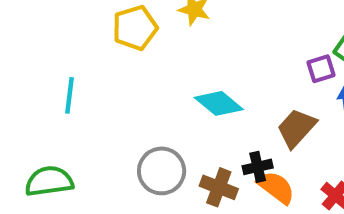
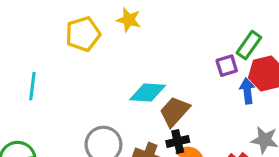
cyan diamond: (219, 103) -> (148, 92), turned -36
brown trapezoid: (296, 128) -> (175, 111), moved

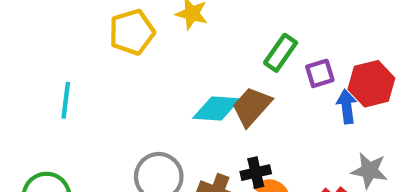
green rectangle: (249, 45) -> (281, 53), moved
brown trapezoid: (175, 111) -> (252, 106), moved

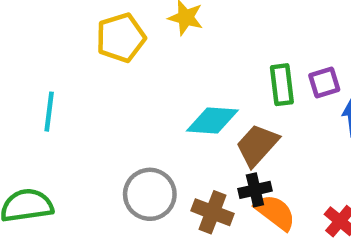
green rectangle: (281, 53) -> (282, 85), moved, turned -42
brown trapezoid: (252, 106) -> (257, 145), moved

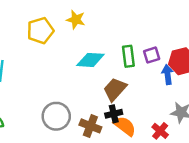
cyan diamond: (212, 120) -> (90, 60), moved

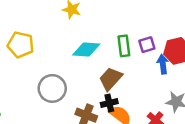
yellow pentagon: (40, 31) -> (21, 45), moved, turned 30
gray circle: (56, 116) -> (52, 88), moved

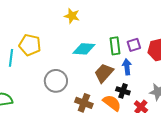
blue arrow: (163, 64) -> (127, 67), moved
black cross: (109, 103) -> (123, 91), moved, turned 32

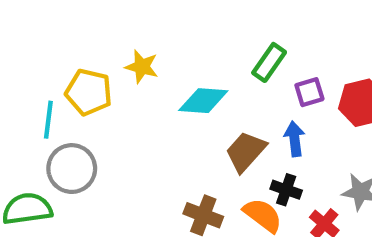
yellow star: (72, 16) -> (142, 67), moved
green rectangle: (115, 46) -> (269, 62), moved, turned 42
gray circle: (56, 81) -> (72, 169), moved

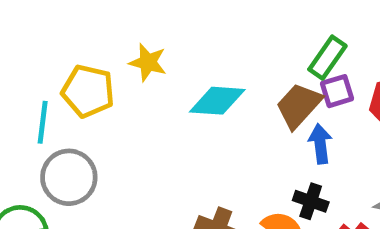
green rectangle: (269, 62) -> (327, 58), moved
brown trapezoid: (246, 152) -> (299, 105), moved

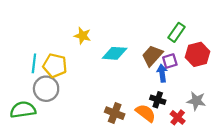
green rectangle: (327, 58) -> (176, 32), moved
yellow pentagon: (88, 91) -> (55, 65), moved
purple square: (337, 91) -> (170, 61), moved

